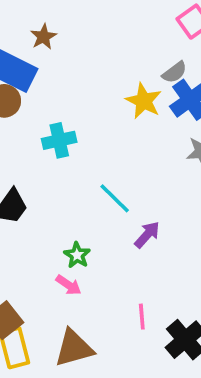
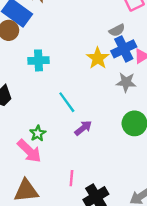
yellow star: (144, 101) -> (98, 58), moved
pink arrow: (69, 285) -> (29, 151), size x1.6

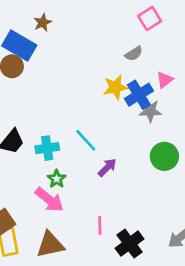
blue cross: (124, 49) -> (139, 95), moved
yellow star: (98, 58) -> (115, 87), turned 30
cyan cross: (39, 60) -> (47, 148), moved

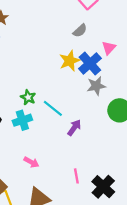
gray star: (150, 111) -> (96, 86), moved
green star: (57, 179) -> (28, 97), moved
pink arrow: (49, 200) -> (31, 162), size x0.6

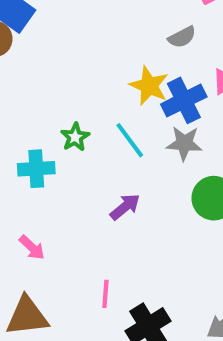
yellow star: (70, 61) -> (149, 86), turned 30
green star: (28, 97) -> (75, 137), moved
cyan line: (53, 108) -> (130, 140), moved

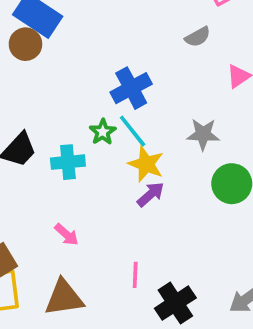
yellow star: (149, 86) -> (146, 164), moved
blue cross: (184, 100) -> (131, 88), moved
cyan line: (130, 140) -> (133, 131), moved

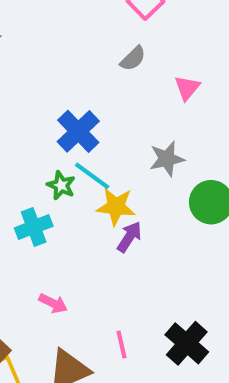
pink line: (135, 275) -> (122, 344), moved

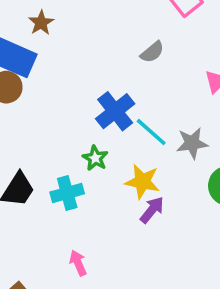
gray semicircle: (133, 58) -> (152, 52), moved
cyan line: (92, 176) -> (151, 132), moved
pink arrow: (53, 303) -> (78, 263), turned -145

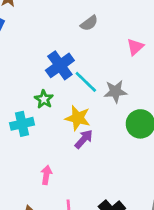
pink arrow: (78, 263) -> (46, 175), moved, turned 30

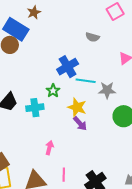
gray semicircle: (89, 23) -> (92, 37), turned 48
cyan line: (86, 82) -> (86, 81), turned -42
purple arrow: (84, 139) -> (80, 124), turned 91

